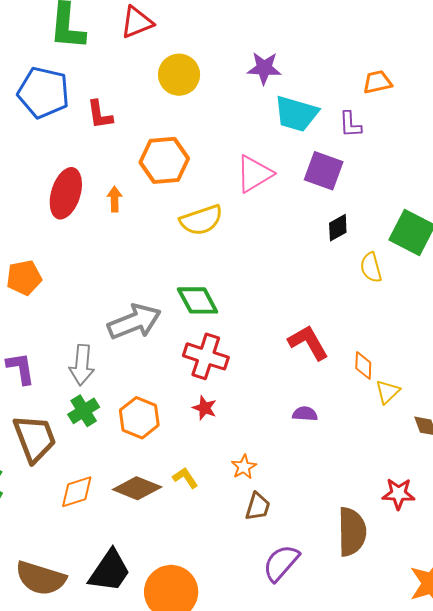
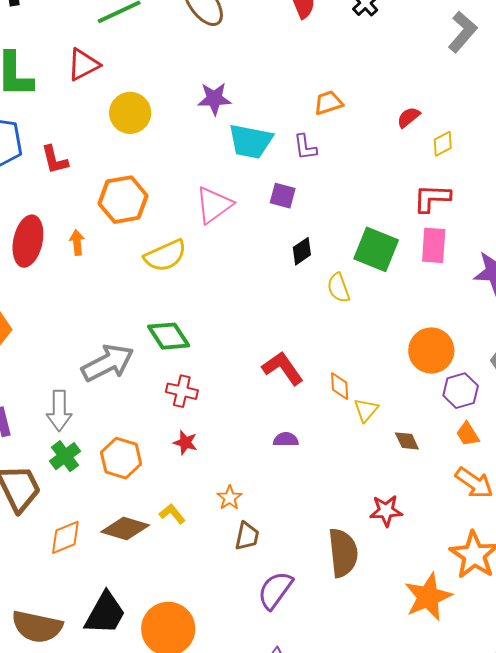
purple square: (324, 171) -> (283, 196), size x0.7
red cross: (206, 356) -> (182, 391), size x0.7

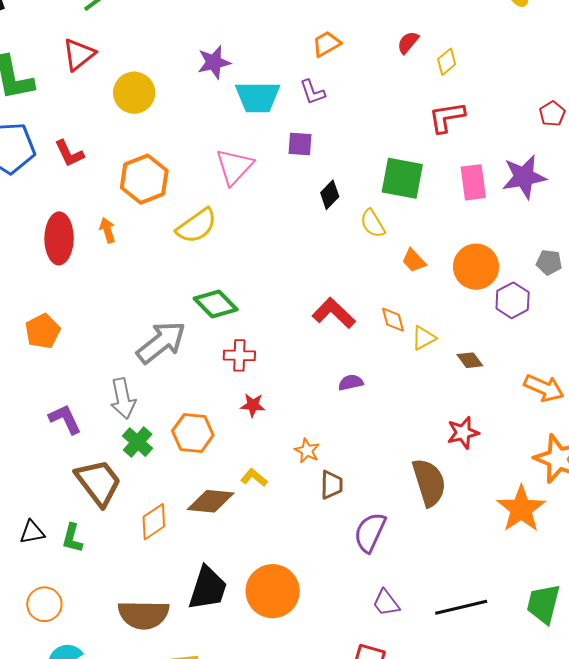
pink rectangle: (434, 245) -> (473, 182), moved
yellow triangle: (366, 410) -> (424, 338), turned 32
orange trapezoid: (468, 434) -> (414, 261), moved

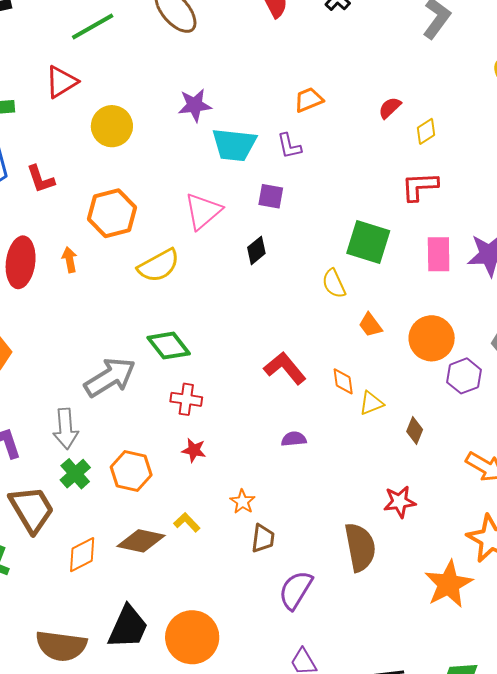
black diamond: (330, 195) -> (256, 250), moved
brown diamond: (470, 360) -> (415, 431), turned 52

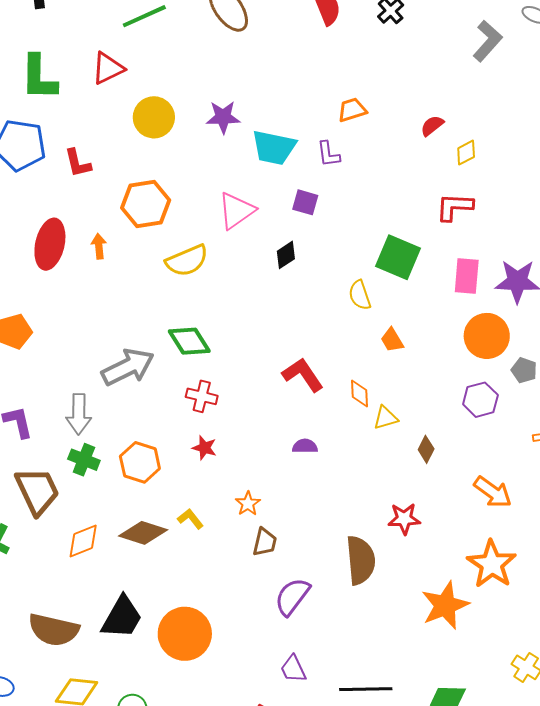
purple star: (195, 105) -> (223, 117), moved
orange circle: (432, 338) -> (487, 336), moved
green cross: (75, 474) -> (84, 460), turned -32

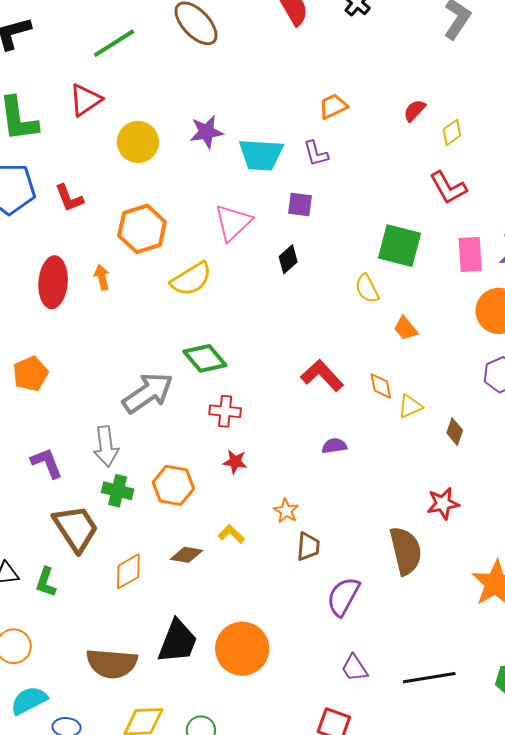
red L-shape: (454, 207) -> (448, 188), turned -114
brown diamond: (143, 533) -> (187, 555), size x0.7

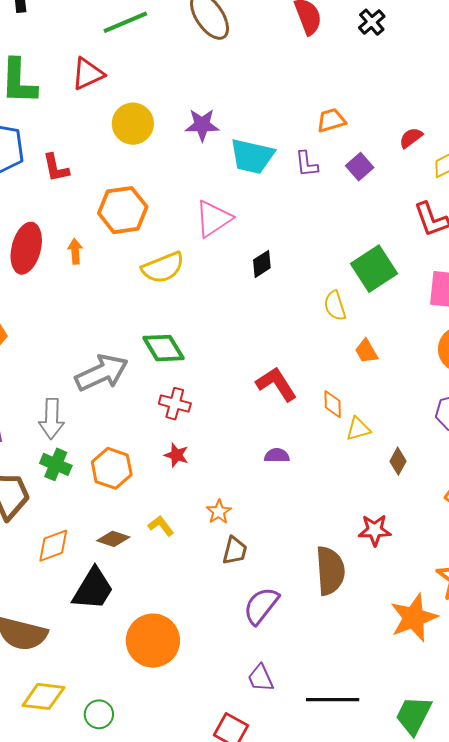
purple square: (300, 204) -> (360, 167), moved, turned 32
green square: (400, 246) -> (374, 269), turned 33
black trapezoid: (178, 641) -> (93, 589), moved

